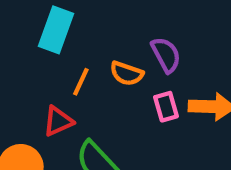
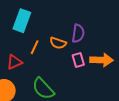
purple semicircle: (166, 55) -> (78, 33), turned 36
red triangle: (58, 121) -> (14, 62), moved

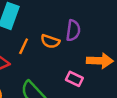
pink rectangle: (78, 60) -> (74, 79), moved, turned -48

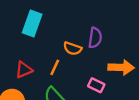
orange line: (24, 46) -> (55, 67), moved

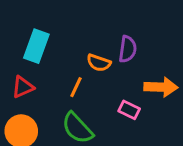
cyan rectangle: (32, 23) -> (36, 46), moved
red triangle: (24, 70) -> (23, 87), moved

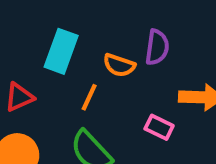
cyan rectangle: (36, 46) -> (61, 51), moved

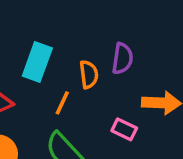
orange semicircle: (119, 65) -> (89, 74), turned -116

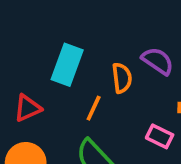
purple semicircle: (122, 58) -> (158, 61), turned -64

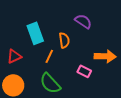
purple semicircle: (158, 61) -> (83, 21), moved
cyan rectangle: (67, 65) -> (35, 33), turned -40

